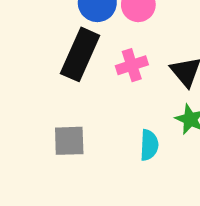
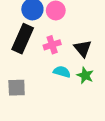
cyan semicircle: (149, 145) -> (62, 72), moved, turned -77

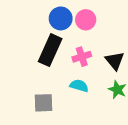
cyan semicircle: (62, 72) -> (79, 86), moved

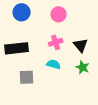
blue circle: (61, 18) -> (22, 12), moved
black rectangle: (50, 50) -> (17, 48), moved, turned 60

